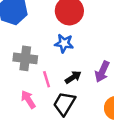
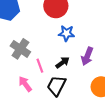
blue star: (64, 43) -> (66, 33), moved
gray cross: (25, 58) -> (20, 49), turned 30

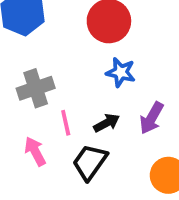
gray cross: (20, 49) -> (36, 88), turned 30

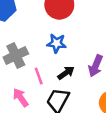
blue star: (121, 72) -> (57, 43), moved

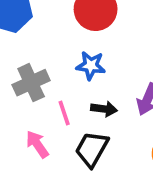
black arrow: (66, 73) -> (104, 109), turned 42

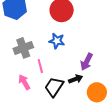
black arrow: (104, 109) -> (76, 79), moved, turned -32

